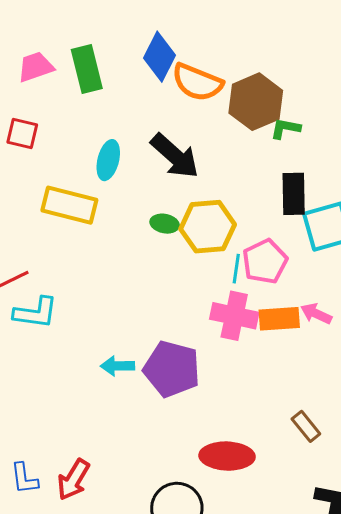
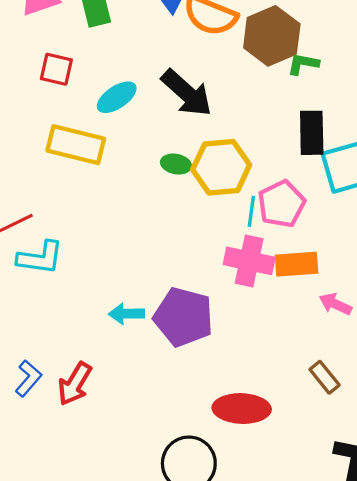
red square: (22, 133) -> (56, 69), moved
cyan ellipse: (108, 160) -> (117, 97), turned 42
pink arrow: (316, 314) -> (335, 304), moved
blue L-shape: (24, 479) -> (28, 378), moved, turned -132
red arrow: (73, 480) -> (75, 384), moved

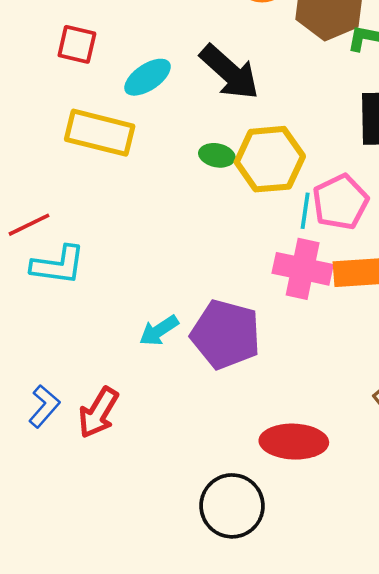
cyan arrow: (126, 314) -> (159, 331), turned -32

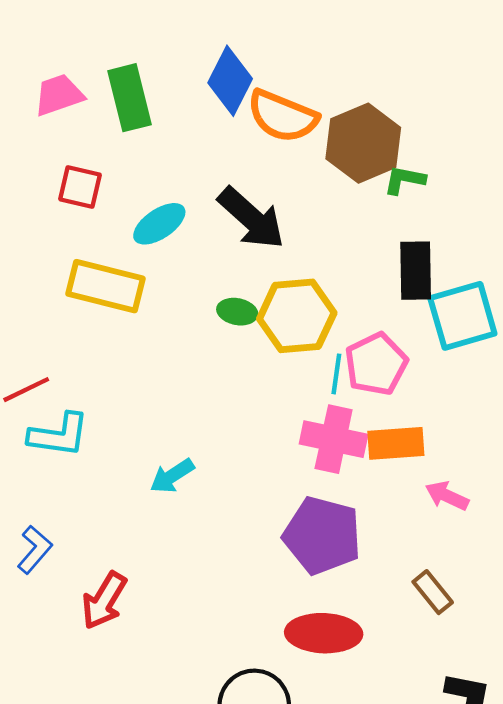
cyan arrow: (159, 331) -> (172, 476), moved
purple pentagon: (226, 334) -> (322, 535), moved
blue L-shape: (44, 406) -> (35, 550), moved

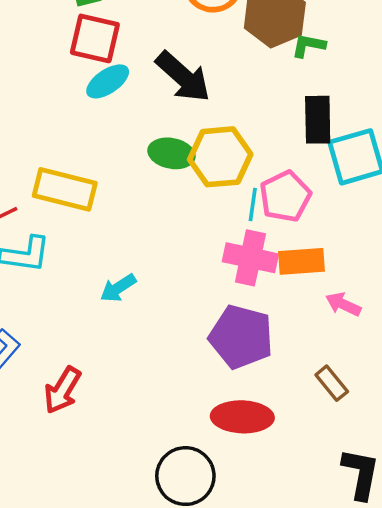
red square: (80, 187) -> (95, 38), moved, size x1.4
yellow rectangle: (105, 286) -> (65, 189), moved
green ellipse: (237, 312) -> (171, 153), size x1.4

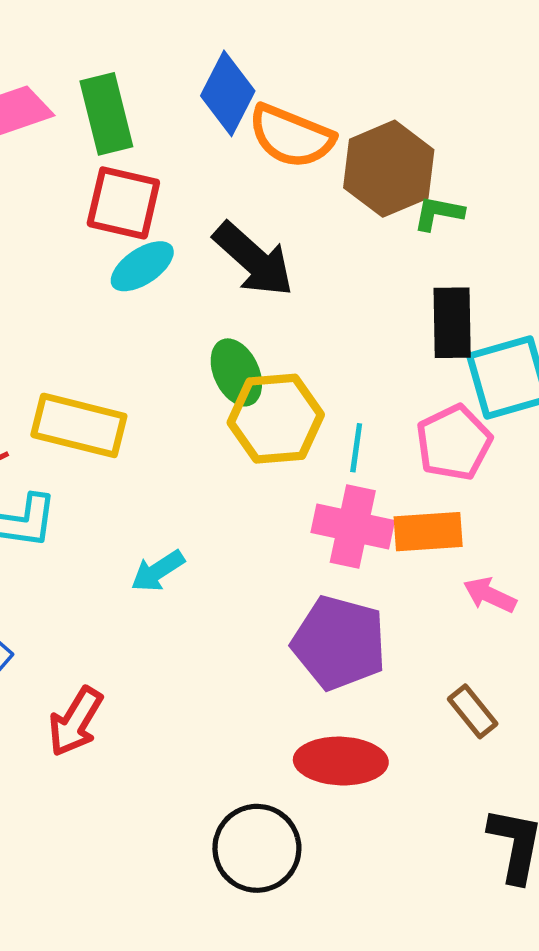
green ellipse: (171, 153) -> (236, 372), turned 54
yellow hexagon: (220, 157) -> (276, 419), moved
pink pentagon: (285, 196) -> (454, 443), moved

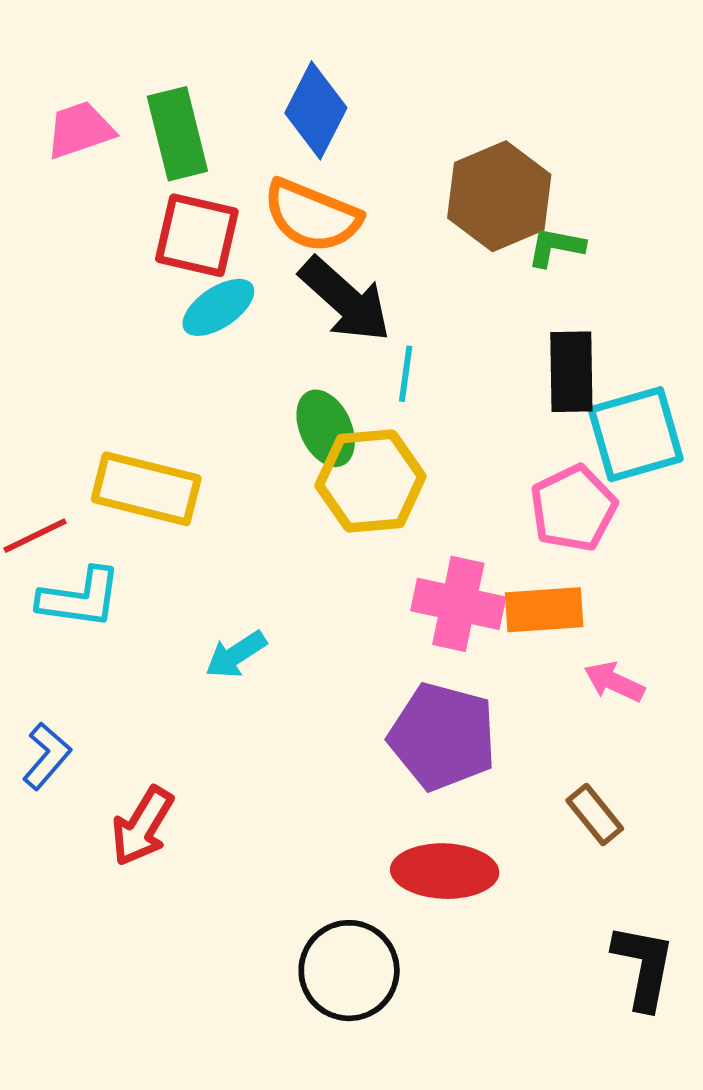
orange semicircle: (291, 136) -> (312, 216), moved
cyan line: (356, 448) -> (406, 374), moved

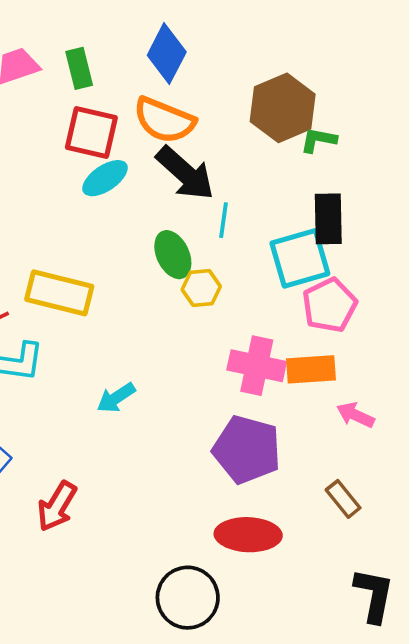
green rectangle: (177, 134) -> (79, 68), size x0.7
cyan square: (636, 434) -> (300, 258), moved
yellow hexagon: (370, 481) -> (201, 288), size x0.6

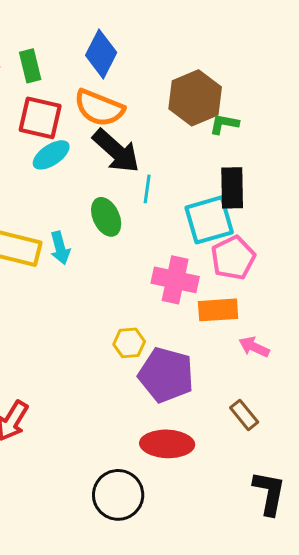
yellow hexagon: (201, 288) -> (129, 343), moved
pink cross: (257, 366) -> (175, 280), moved
cyan arrow: (116, 398) -> (60, 248), moved, turned -72

